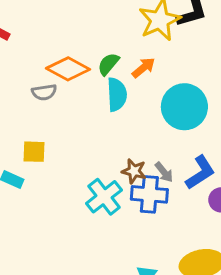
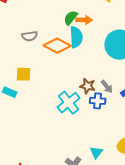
orange arrow: (143, 68) -> (84, 20), moved, turned 42
orange diamond: (68, 69) -> (57, 46), moved
blue cross: (149, 194) -> (98, 101), size x0.7

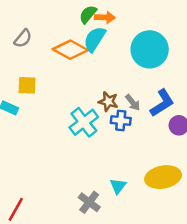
gray semicircle: (30, 36) -> (23, 38), moved, turned -42
cyan semicircle: (76, 37) -> (95, 39), turned -145

